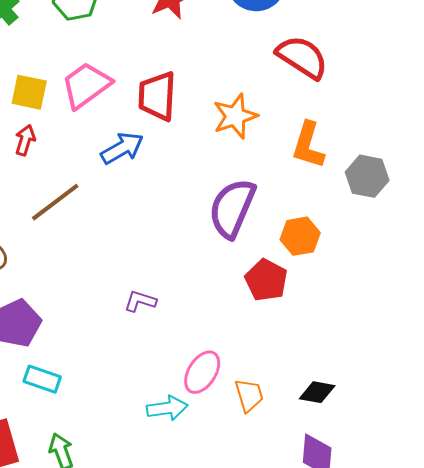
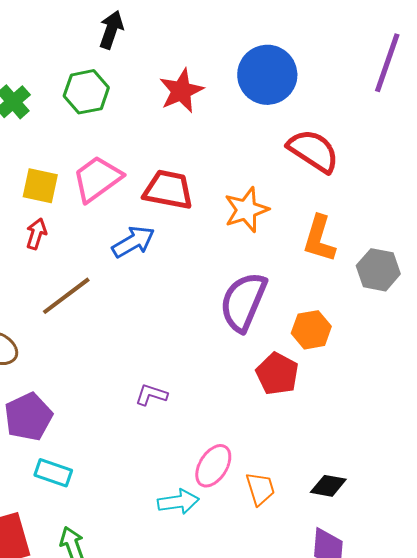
red trapezoid: (157, 96) -> (168, 190), turned 98

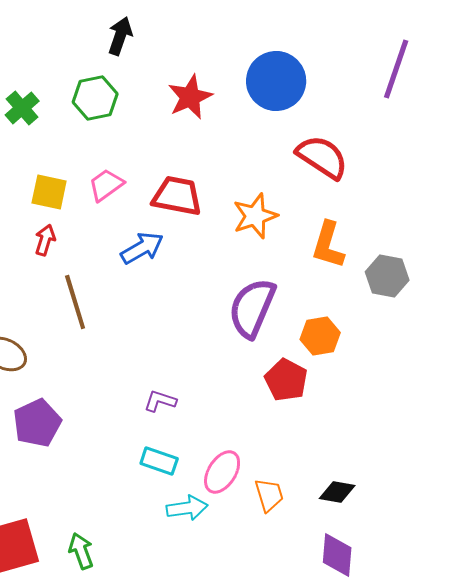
pink trapezoid: (97, 179) -> (106, 185), size x0.7
brown line: (66, 296) -> (75, 302), turned -70
cyan rectangle: (53, 473) -> (159, 461), moved

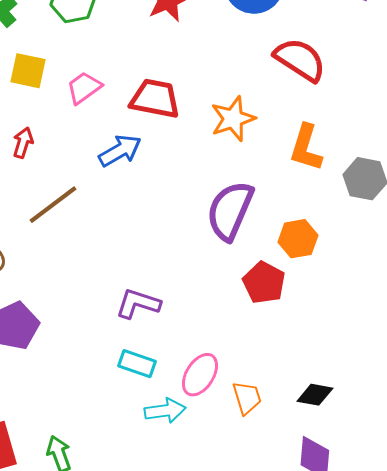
yellow square: (49, 192) -> (28, 71), moved
brown line: (75, 302) -> (53, 205), turned 70
purple L-shape: (160, 401) -> (138, 304), size x1.4

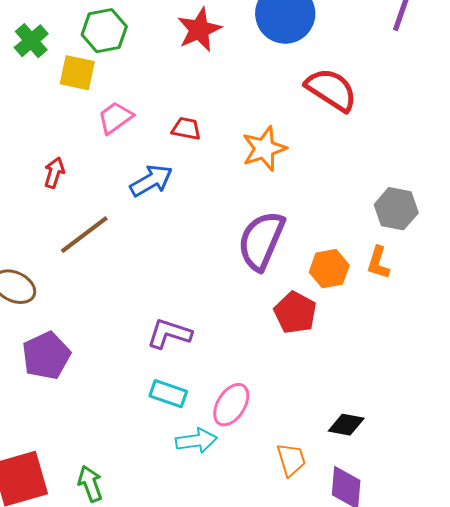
yellow square: (28, 71) -> (77, 73), moved
red trapezoid: (155, 99) -> (186, 129), size x0.6
orange L-shape: (306, 148) -> (378, 263), moved, size x0.7
orange trapezoid: (247, 398) -> (291, 460), moved

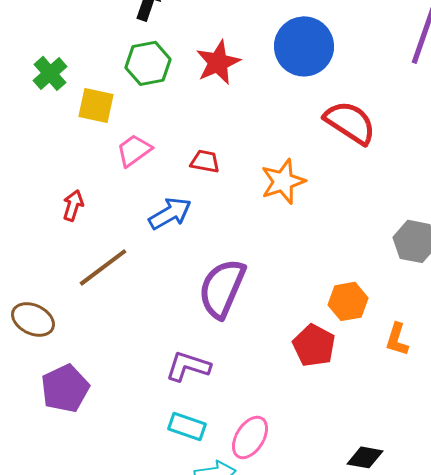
green hexagon: (104, 31) -> (148, 63), moved
purple semicircle: (261, 241) -> (222, 288), moved
orange L-shape: (378, 263) -> (397, 339), moved

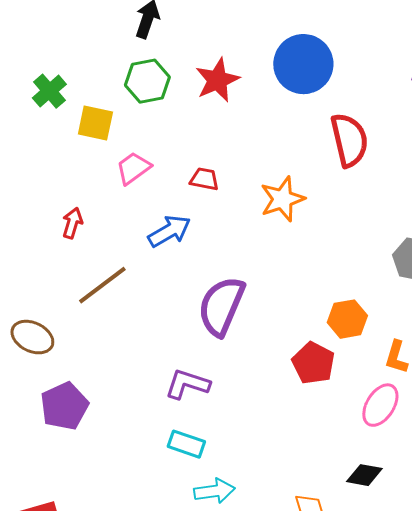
red semicircle: (350, 122) -> (349, 140), turned 44
pink ellipse: (250, 437) -> (380, 405), moved

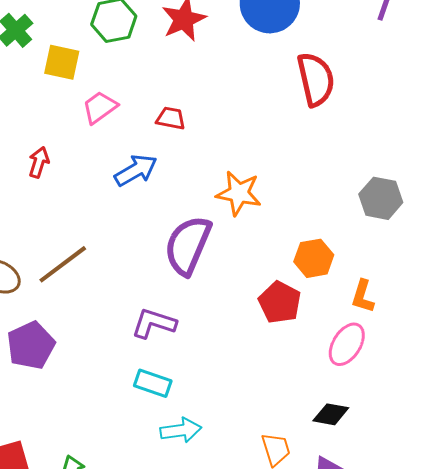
orange star: (282, 199) -> (239, 193), moved, turned 30
brown line: (102, 285) -> (63, 264), moved

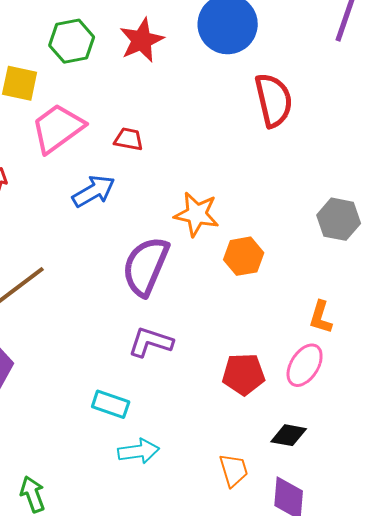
pink trapezoid: (100, 107) -> (58, 128), size x1.5
orange hexagon: (314, 258) -> (244, 256), moved
red pentagon: (280, 302) -> (244, 374), moved, turned -30
purple L-shape: (154, 323) -> (151, 342), moved

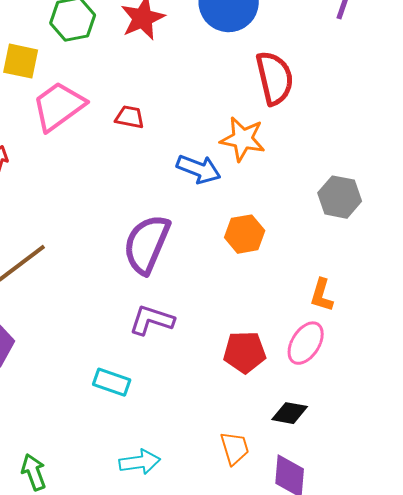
blue arrow: (94, 191) -> (199, 169), moved, turned 51
orange star: (197, 214) -> (243, 139), moved
cyan arrow: (139, 451) -> (140, 462), moved

